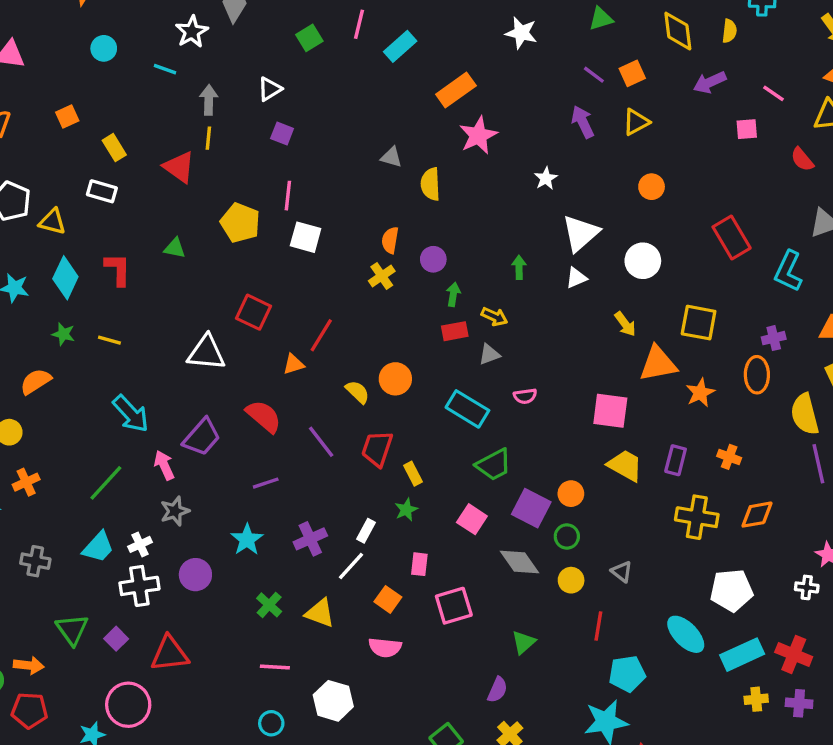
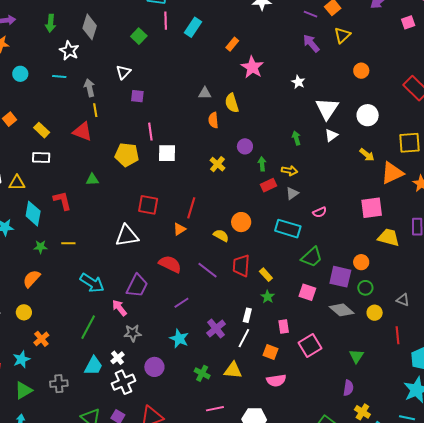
orange rectangle: (456, 90) -> (232, 44), size x0.6
orange semicircle: (390, 240) -> (213, 120), moved
gray star: (175, 511) -> (133, 333), turned 30

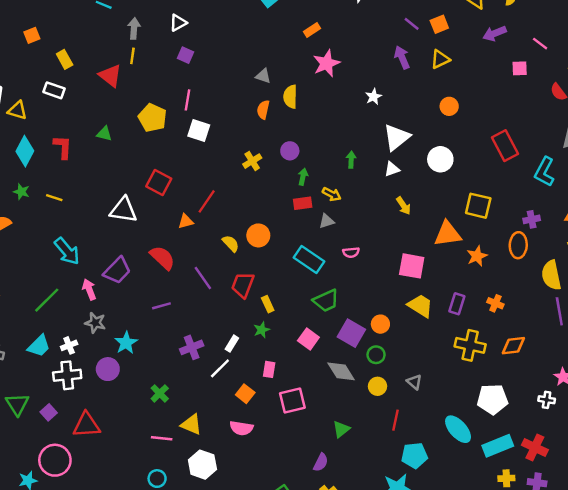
yellow arrow: (367, 155) -> (404, 206), moved
cyan star: (179, 339) -> (126, 343), moved
yellow triangle: (233, 370) -> (191, 424), moved

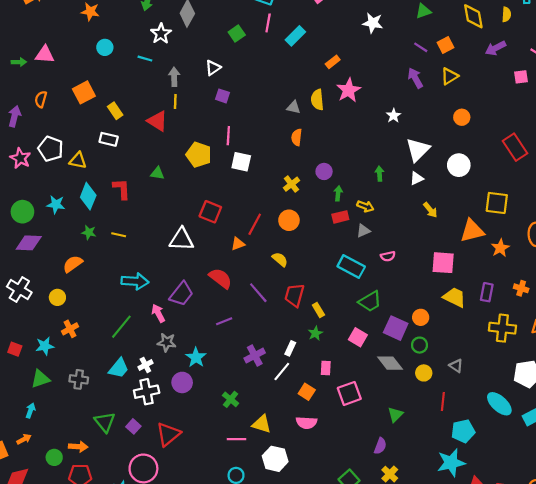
orange square: (32, 35) -> (84, 92), size x1.5
yellow semicircle: (290, 97) -> (317, 100), moved
orange circle: (258, 235) -> (289, 220), moved
cyan arrow: (67, 251) -> (135, 281), turned -40
red triangle: (86, 425) -> (168, 434), turned -30

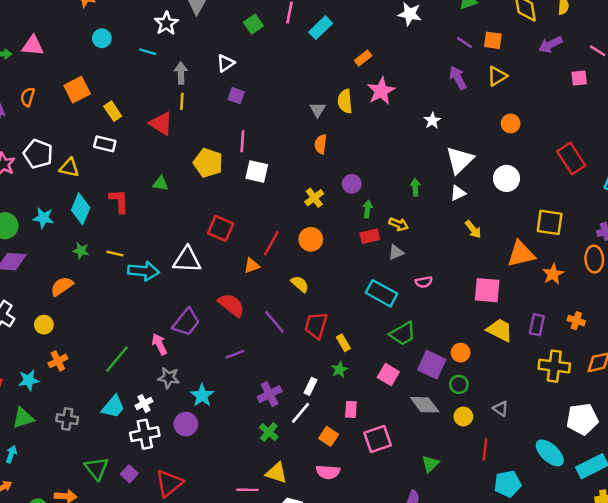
orange square: (445, 45) -> (493, 40), turned 35
gray triangle: (294, 107) -> (318, 110), turned 48
cyan arrow: (135, 281) -> (144, 271), moved
green cross: (231, 399) -> (269, 432), moved

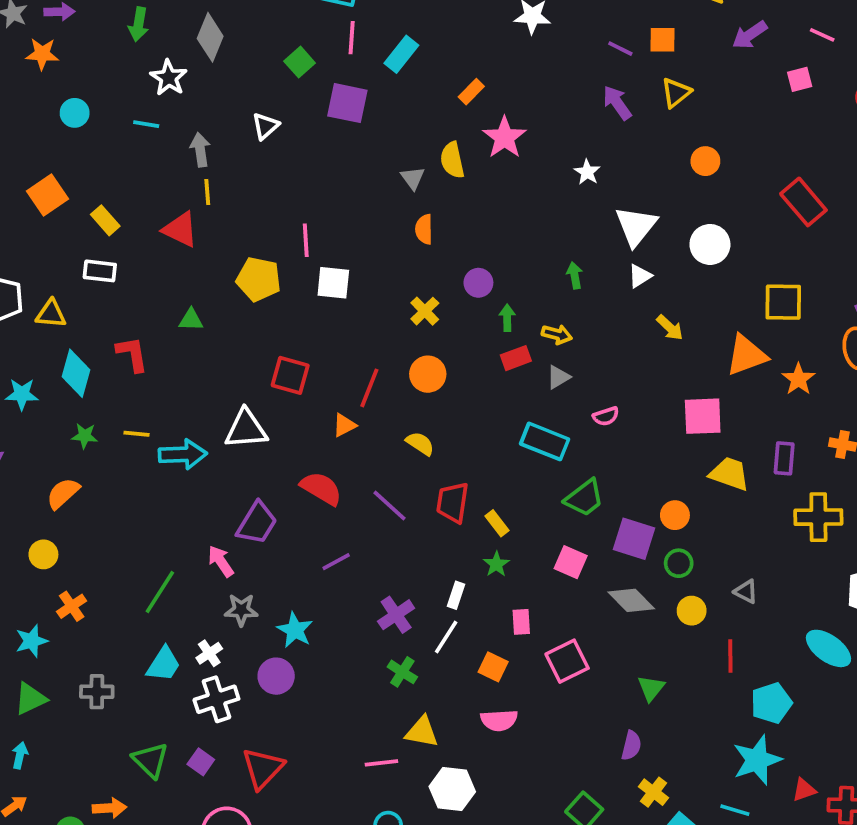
purple square: (236, 96) -> (347, 103), moved, size x1.6

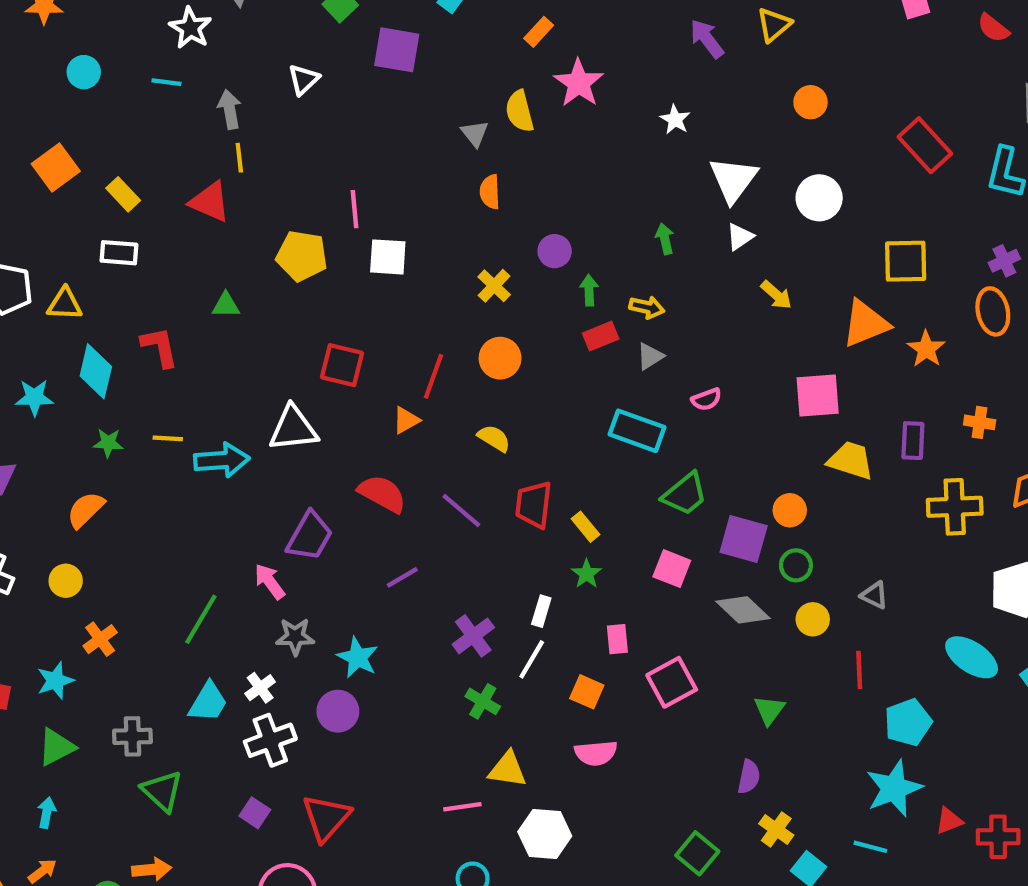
green triangle: (150, 760) -> (162, 791), moved

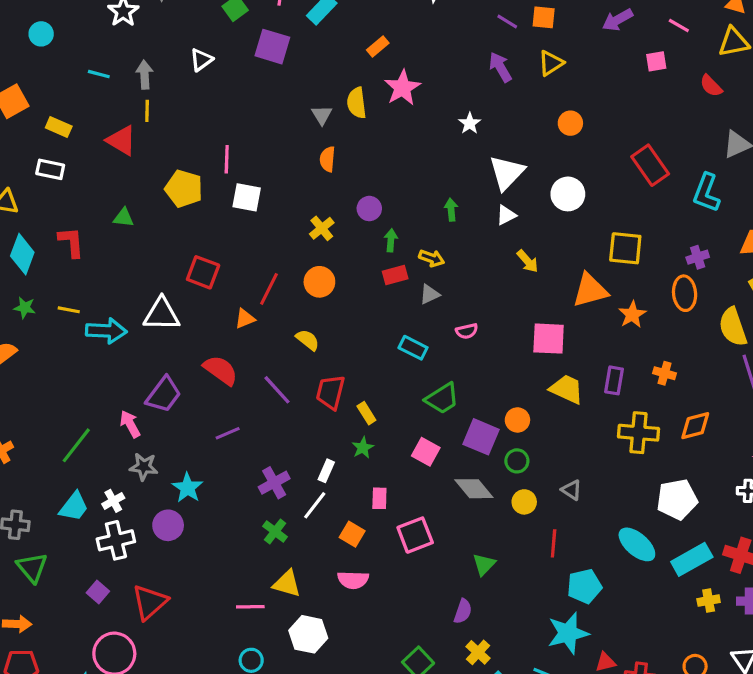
cyan line: (166, 82) -> (99, 74), moved
yellow rectangle: (123, 194) -> (59, 127), turned -30
cyan rectangle: (637, 431) -> (413, 348), size x0.7

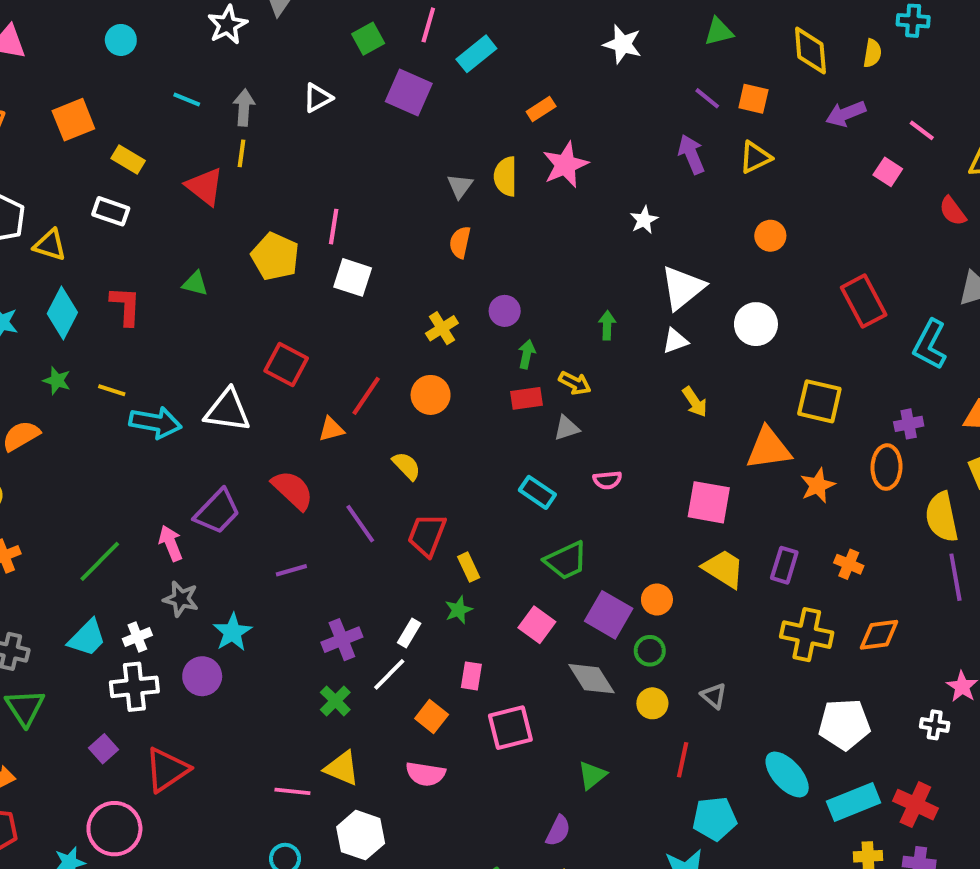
pink square: (656, 61) -> (888, 172), turned 35

